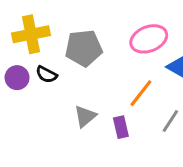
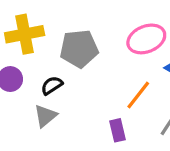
black semicircle: (46, 75) -> (52, 85), moved, turned 120
gray triangle: (85, 116) -> (45, 116), moved

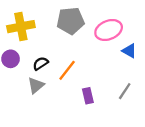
gray pentagon: (79, 49) -> (71, 21), moved
orange line: (138, 95) -> (67, 70), moved

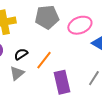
purple rectangle: (88, 96) -> (62, 82), size x1.6

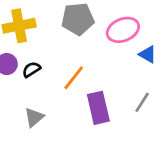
black semicircle: (21, 54) -> (31, 70), moved
gray triangle: (17, 73) -> (34, 117), moved

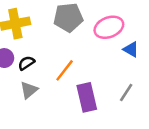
gray triangle: (34, 117) -> (29, 90), moved

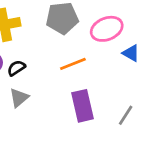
orange line: (65, 70) -> (73, 64), moved, turned 30
gray line: (126, 93) -> (126, 115), moved

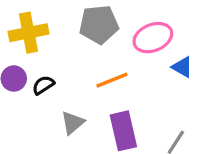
gray triangle: (19, 98) -> (73, 123), moved

